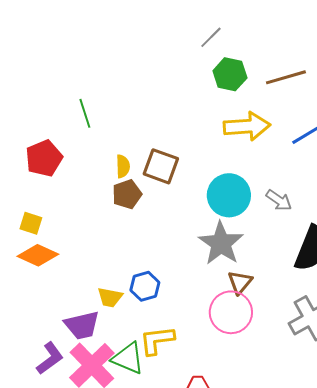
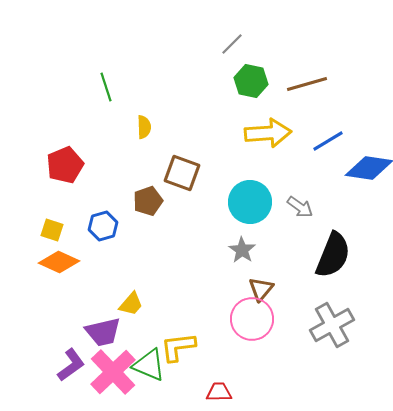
green line: (85, 113) -> (106, 87), moved
yellow semicircle: (123, 166) -> (144, 127), moved
gray star: (221, 243) -> (242, 250), size x0.6
blue hexagon: (145, 286) -> (103, 226), moved
yellow trapezoid: (110, 297) -> (131, 304), turned -60

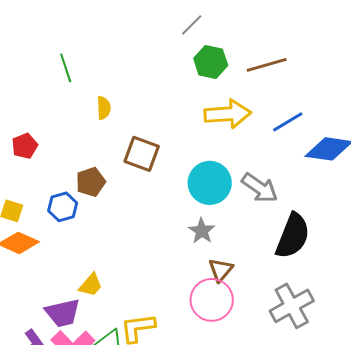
red pentagon: (65, 165) -> (25, 146), size x0.7
brown pentagon: (148, 201) -> (91, 182), moved
gray arrow: (300, 207) -> (260, 188), size x1.4

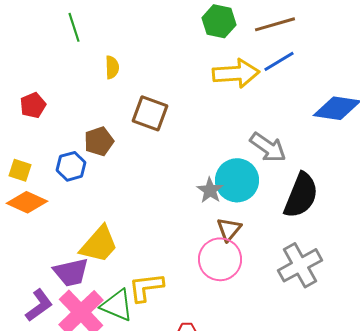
blue line: (288, 122) -> (279, 61), moved
cyan circle: (210, 183) -> (237, 180), moved
yellow trapezoid: (91, 285) -> (99, 244), size x1.6

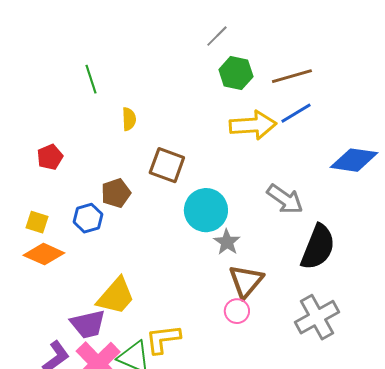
cyan circle: (237, 180) -> (206, 210), moved
brown triangle: (229, 229) -> (246, 281), size x1.4
pink circle: (220, 259) -> (237, 311), size x0.6

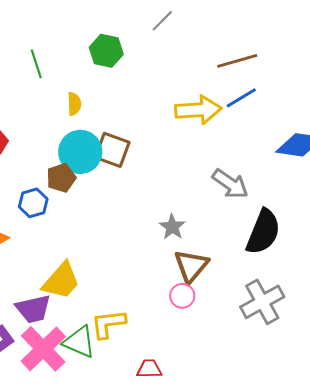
green hexagon: (236, 73) -> (106, 51), moved
cyan circle: (206, 210) -> (80, 152), moved

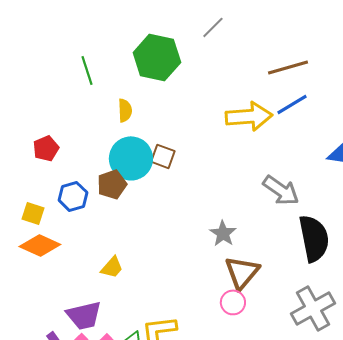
green hexagon: (106, 51) -> (157, 57), size x1.4
brown square: (112, 150) -> (163, 156), size x0.7
blue hexagon: (33, 203) -> (73, 196), moved
black semicircle: (263, 232) -> (314, 238), turned -33
yellow trapezoid: (61, 281) -> (112, 267), moved, size x0.6

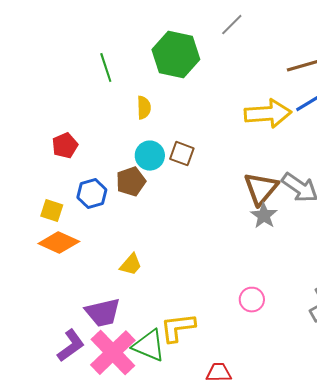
cyan circle: (131, 158) -> (150, 156), size x0.7
gray star: (223, 233) -> (264, 216), moved
brown triangle: (242, 272) -> (261, 189), moved

